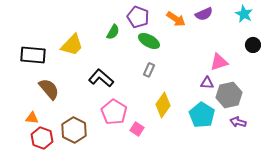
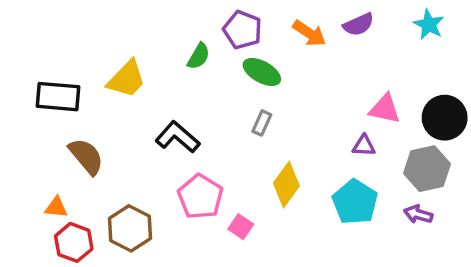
black circle: (253, 45) -> (445, 118), moved, size x1.6
pink triangle: (219, 62) -> (385, 109), turned 30
gray hexagon: (229, 95) -> (427, 169), moved

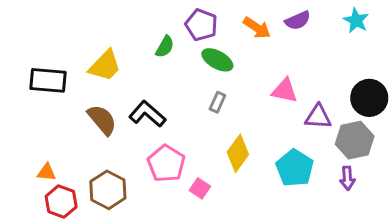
pink triangle: (385, 109) -> (285, 91), moved
purple triangle: (364, 146) -> (318, 117), moved, size x1.4
brown semicircle: (86, 156) -> (102, 120), moved
purple arrow: (418, 214) -> (347, 178), turned -110

